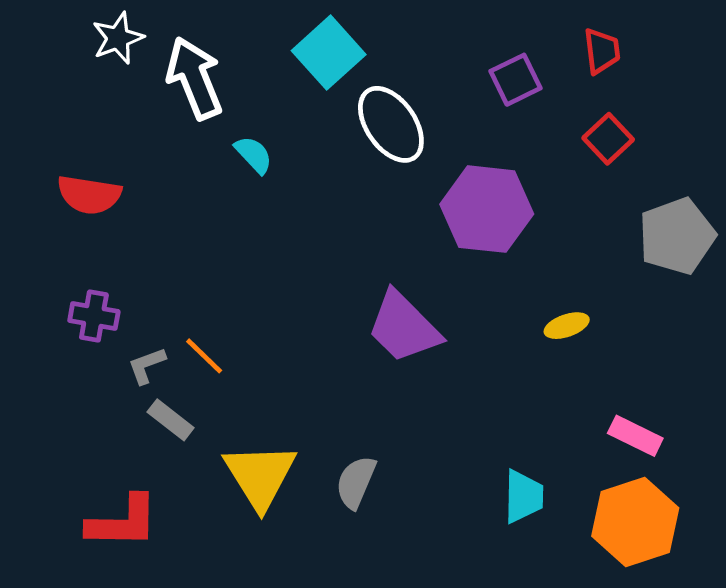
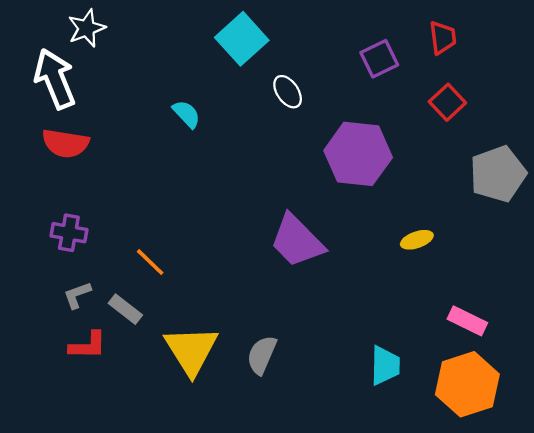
white arrow: (195, 78) -> (55, 79), moved
white ellipse: (391, 124) -> (288, 92), size x0.6
gray L-shape: (147, 366) -> (77, 295), moved
red L-shape: (123, 522) -> (88, 346), moved, size x0.7

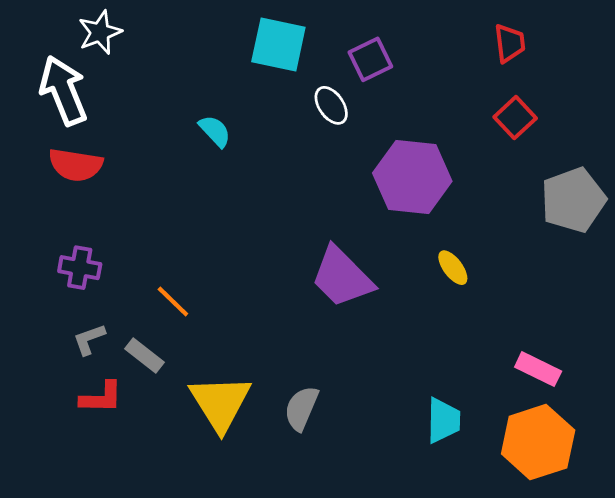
cyan square: (242, 39) -> (278, 45), turned -36
purple square: (379, 59) -> (370, 59), moved
yellow ellipse: (417, 240) -> (453, 268), moved, turned 72

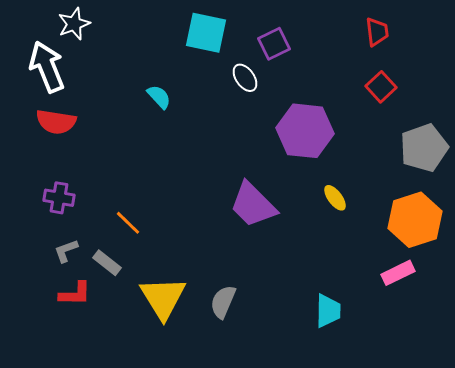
pink rectangle: (538, 369) -> (398, 273), turned -52
orange hexagon: (538, 442) -> (415, 220), moved

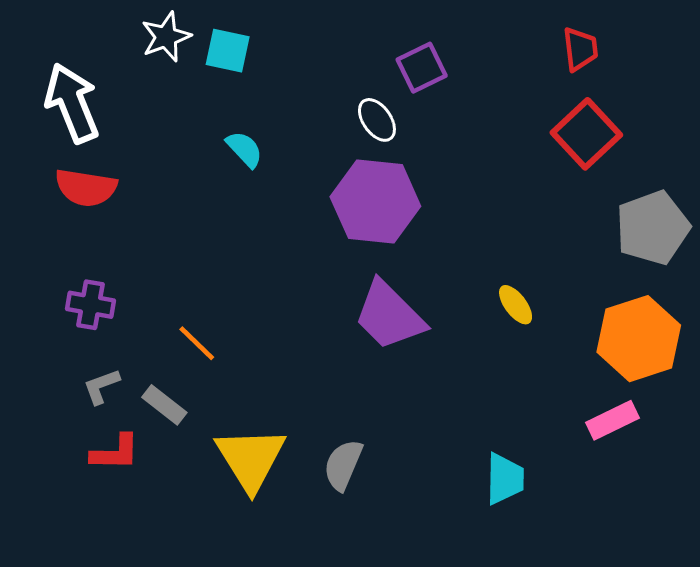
white star: (74, 24) -> (166, 37), moved
cyan square: (206, 33) -> (228, 51), moved, size x0.7
red square: (381, 87) -> (586, 134), size x1.4
purple hexagon: (305, 131) -> (375, 202), moved

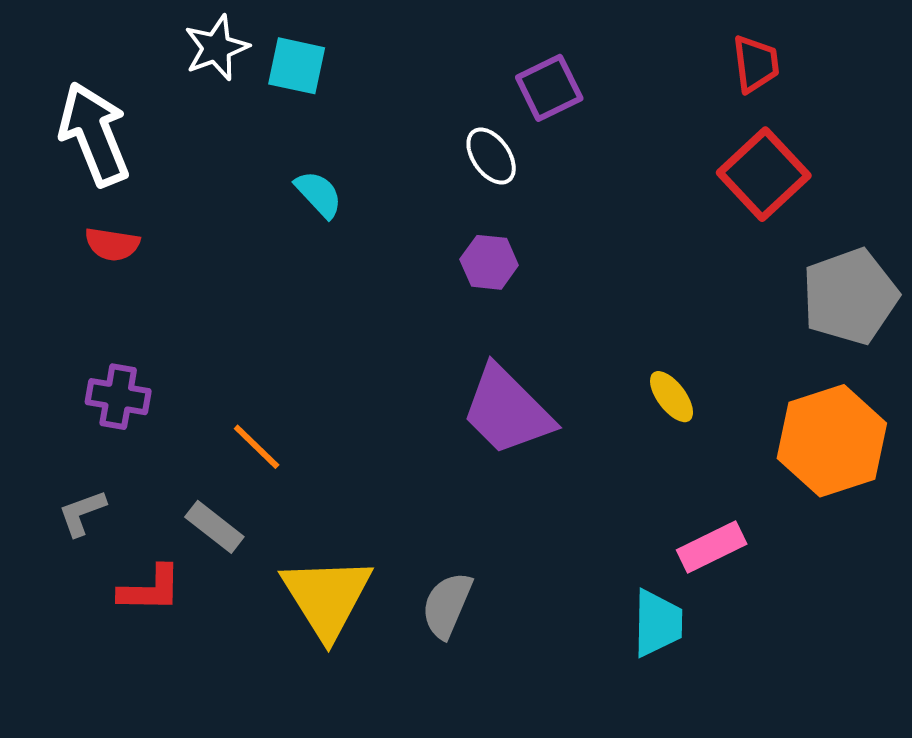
red semicircle: (86, 188) -> (112, 244), size x0.7
purple hexagon: (375, 202) -> (489, 262), size x0.5
gray L-shape: (101, 386) -> (82, 513), moved
pink rectangle: (613, 420) -> (712, 547), moved

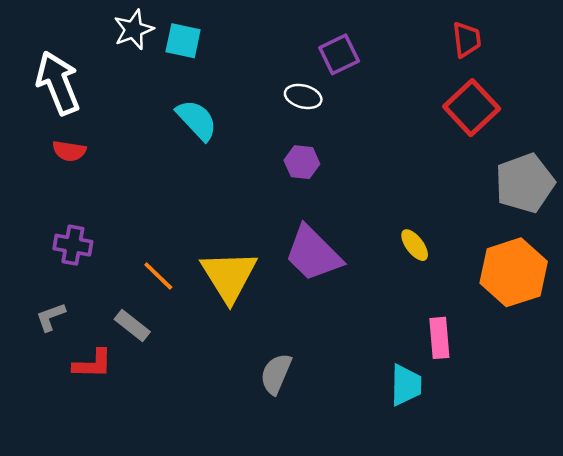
white ellipse: (491, 156) -> (303, 96), turned -40
cyan semicircle: (319, 194) -> (197, 120), size x1.4
pink rectangle: (712, 547) -> (439, 338), turned -69
yellow triangle: (327, 597) -> (229, 276), moved

